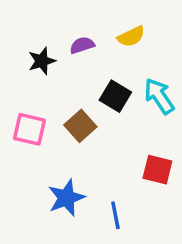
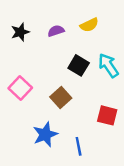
black star: (42, 61) -> (20, 32), moved
brown square: (80, 126) -> (61, 98), moved
pink square: (30, 129) -> (20, 88), turned 30

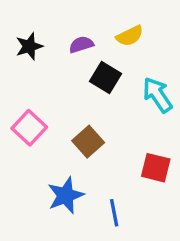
black square: (79, 65) -> (105, 78), moved

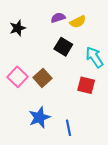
purple semicircle: (81, 45) -> (58, 18), moved
brown square: (88, 142) -> (42, 78), moved
red square: (156, 168) -> (86, 85), moved

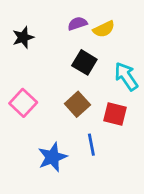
brown square: (42, 78) -> (77, 104), moved
blue line: (68, 128) -> (91, 145), moved

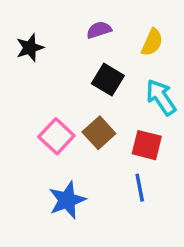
yellow semicircle: (104, 29) -> (152, 42), moved, turned -40
pink square: (23, 103) -> (56, 136), moved
blue line: (91, 145) -> (140, 188), moved

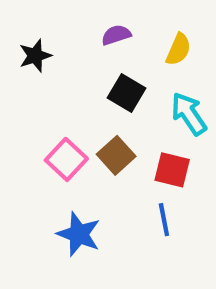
blue star: (67, 200) -> (79, 234), turned -30

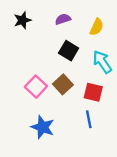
black star: (35, 56) -> (22, 20), moved

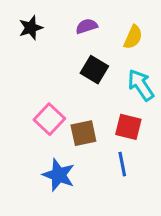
brown square: (63, 84) -> (83, 133), moved, turned 30

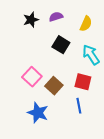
black star: (31, 28) -> (31, 20), moved
brown square: (83, 133) -> (54, 86), turned -36

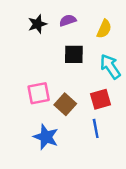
black square: (61, 45) -> (74, 54), turned -30
pink square: (32, 77) -> (39, 93), turned 36
red square: (83, 82) -> (101, 99), turned -30

